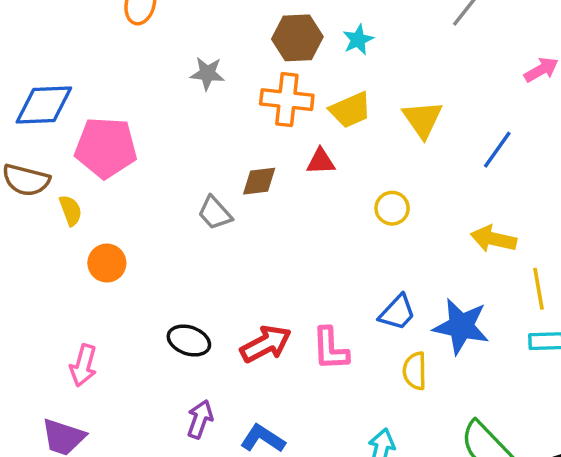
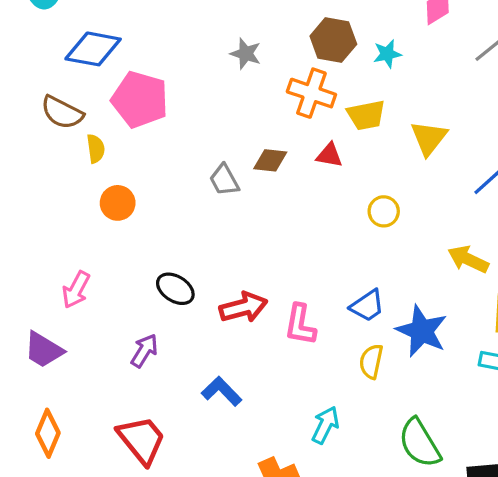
purple arrow: (200, 419) -> (144, 351), moved

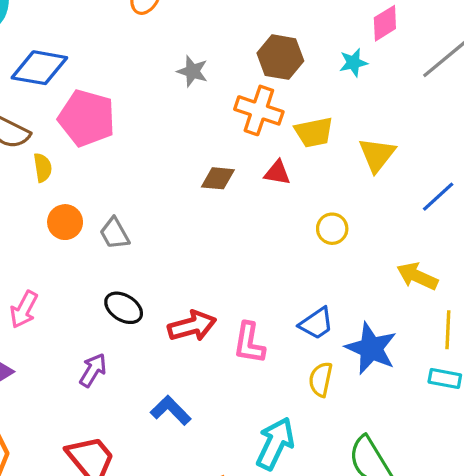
cyan star: (387, 54) -> (353, 63), moved
gray trapezoid: (224, 180) -> (115, 233), moved
cyan arrow: (325, 425) -> (275, 443), size x1.4

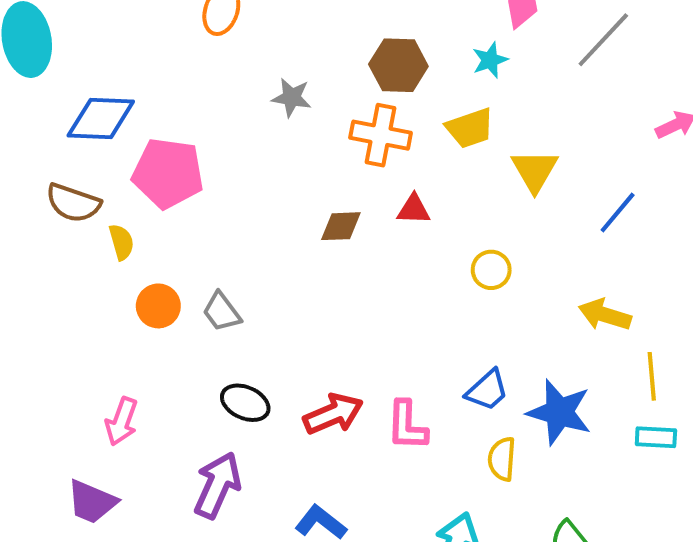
yellow trapezoid: (314, 132) -> (470, 128), moved
purple arrow: (93, 370) -> (218, 485), size x1.5

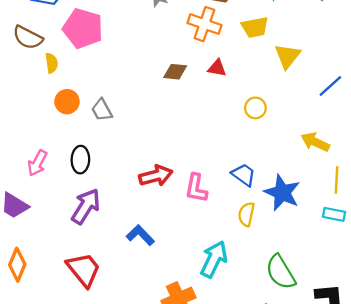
blue trapezoid: (487, 390) -> (244, 175), turned -110
black ellipse: (245, 403) -> (80, 160), moved, turned 60

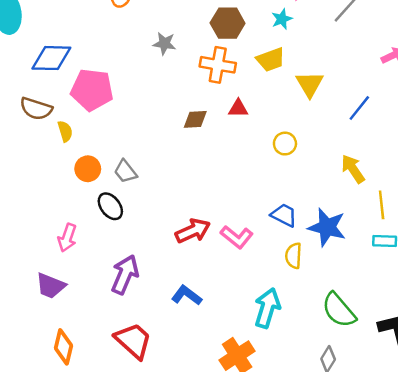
yellow arrow: (315, 142) -> (353, 169), turned 40
black ellipse: (80, 160) -> (110, 206), moved, turned -30
pink L-shape: (196, 188) -> (237, 237), turned -52

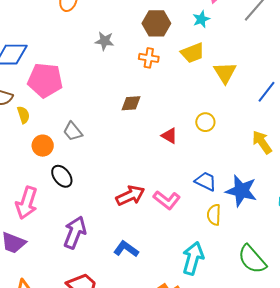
orange cross: (218, 65) -> (149, 58), size x0.7
red triangle: (238, 109) -> (169, 136), moved, turned 30
gray trapezoid: (125, 172) -> (73, 131), moved
pink arrow: (67, 238) -> (27, 203), size x1.4

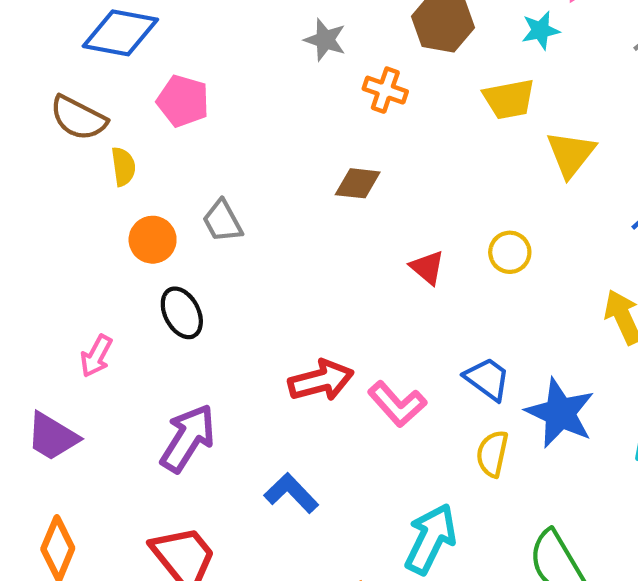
orange cross: (149, 58) -> (385, 90), moved
pink pentagon: (45, 80) -> (183, 101), size x0.7
pink arrow: (27, 203) -> (96, 356), size x0.6

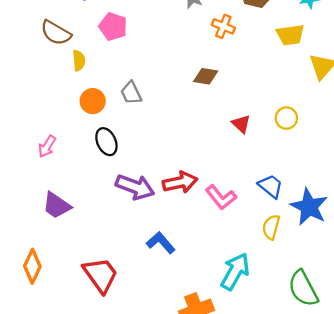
pink arrow: (96, 356) -> (47, 146), moved
purple trapezoid: (52, 437) -> (57, 205), moved
purple arrow: (188, 438) -> (135, 187), moved, turned 75

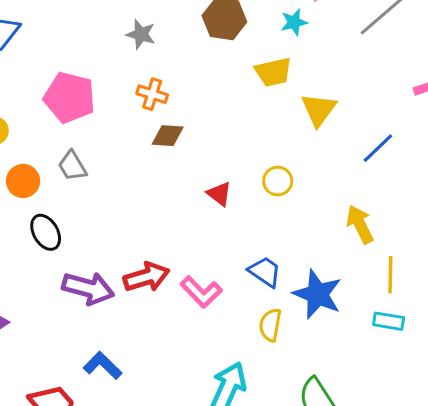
orange cross: (223, 26) -> (152, 94), moved
pink pentagon: (113, 27) -> (70, 97), moved, size x1.4
blue L-shape: (161, 243) -> (103, 365), moved

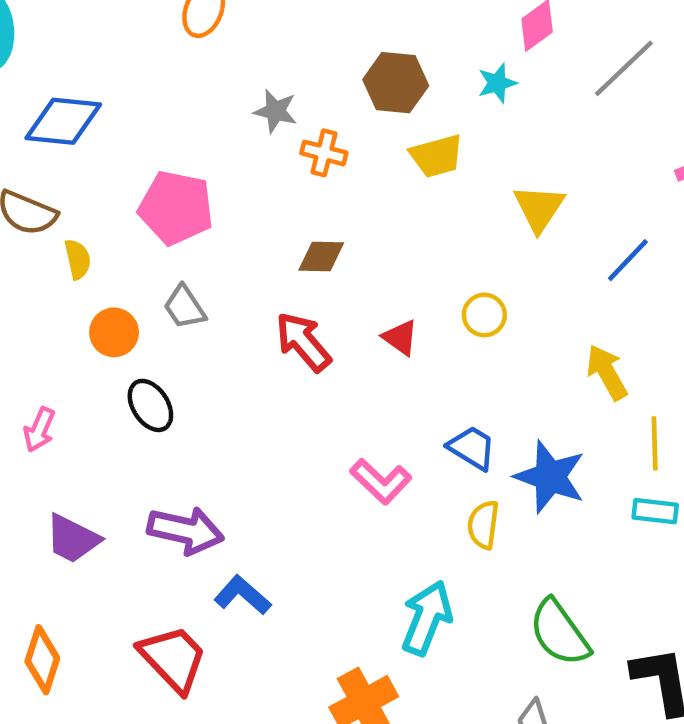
yellow trapezoid: (273, 72) -> (437, 156), moved
orange cross: (152, 94) -> (324, 153), moved
red arrow: (146, 277) -> (303, 342), moved, turned -111
purple arrow: (88, 288) -> (186, 530), moved

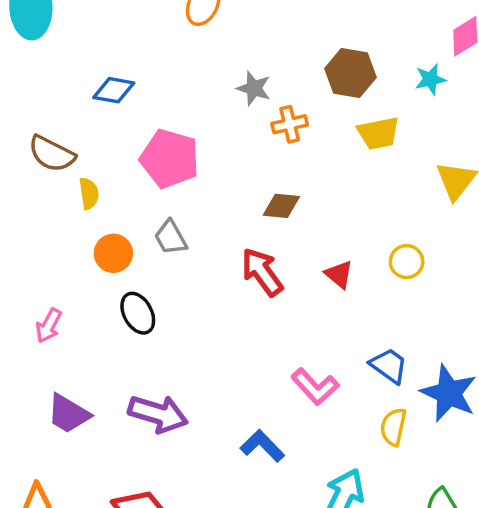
blue diamond: (63, 121) -> (114, 90), moved, size x0.7
orange cross: (324, 153) -> (290, 124), turned -32
blue L-shape: (242, 595) -> (262, 446), moved

